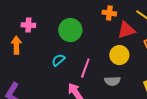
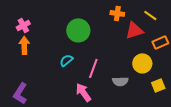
pink cross: (28, 25) -> (23, 25), moved, turned -32
yellow circle: (119, 55) -> (142, 63), moved

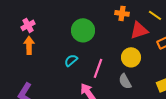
yellow circle: (142, 63) -> (131, 57), moved
gray semicircle: (120, 81) -> (125, 81), turned 63

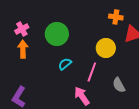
green circle: (83, 30) -> (57, 34), moved
yellow circle: (131, 57) -> (106, 48), moved

